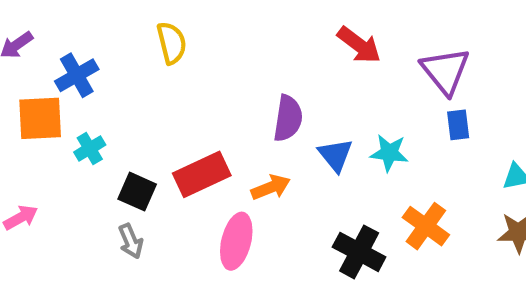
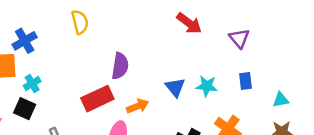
purple triangle: (445, 71) -> (239, 38), size x0.7
purple semicircle: (288, 118) -> (120, 66), moved
blue rectangle: (458, 125) -> (246, 81), moved
black square: (137, 192) -> (25, 109), moved

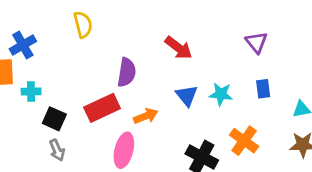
red arrow: (189, 23) -> (179, 48), moved
cyan cross: (32, 83) -> (31, 91), turned 30
black square: (25, 109) -> (54, 119), moved

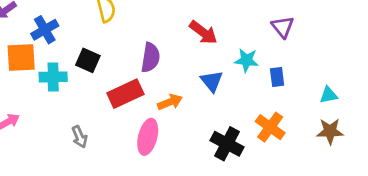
blue rectangle: (263, 89) -> (277, 77), moved
cyan cross: (31, 91) -> (53, 77), size x1.4
cyan star: (221, 94) -> (246, 60), moved
black square: (54, 119) -> (88, 60), moved

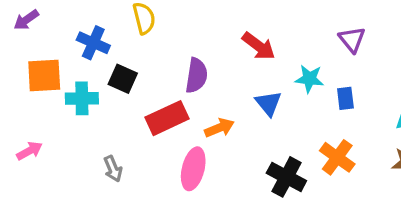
blue cross: (45, 30) -> (93, 43), moved, turned -36

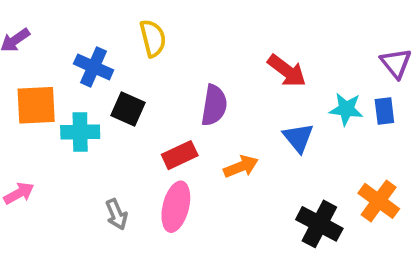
blue rectangle: (345, 98) -> (384, 111), moved
red rectangle: (167, 118) -> (180, 155), size x0.7
pink ellipse: (193, 169) -> (176, 207), moved

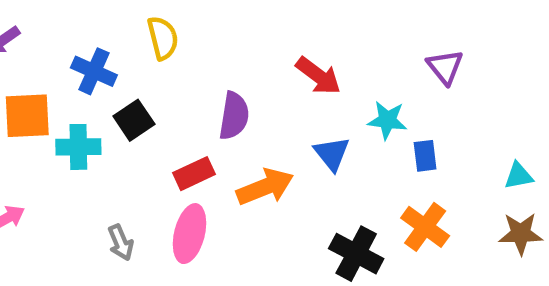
black square: (128, 109) -> (134, 120), turned 32
blue rectangle: (384, 111) -> (425, 156), moved
orange arrow: (241, 166) -> (265, 187), size x1.4

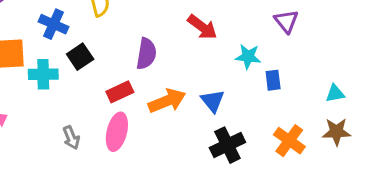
blue triangle: (332, 154) -> (213, 101), moved
orange cross: (425, 227) -> (289, 141), moved
black cross: (356, 254) -> (227, 145), turned 36

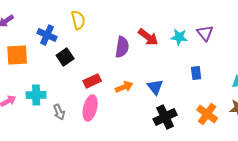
purple semicircle: (146, 54) -> (122, 47), moved
cyan star: (248, 57) -> (179, 37), moved
cyan cross: (43, 74) -> (36, 95), moved
orange arrow: (167, 101) -> (124, 87), size x0.7

